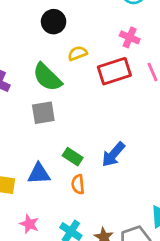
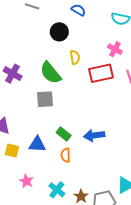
yellow semicircle: (78, 53) -> (75, 57), turned 96
blue arrow: (113, 154) -> (94, 135), turned 36

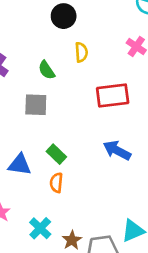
green semicircle: (50, 73) -> (47, 70), size x0.6
red rectangle: (101, 73) -> (113, 96), moved
blue arrow: (94, 135) -> (117, 150), moved, turned 30

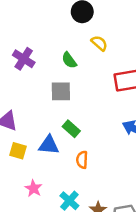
yellow semicircle: (81, 52) -> (99, 43), turned -42
green rectangle: (56, 154) -> (71, 129), moved

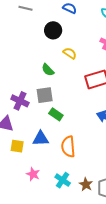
purple cross: (24, 59) -> (20, 101), moved
green rectangle: (71, 129) -> (56, 114), moved
orange semicircle: (82, 160) -> (68, 147), size x1.5

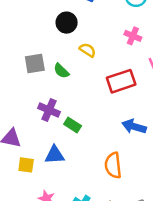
gray square: (45, 95) -> (35, 64), moved
purple cross: (20, 101) -> (49, 110), moved
orange semicircle: (68, 147) -> (113, 165), moved

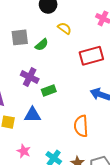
green semicircle: (61, 71) -> (42, 45), turned -88
green rectangle: (73, 125) -> (49, 91), turned -56

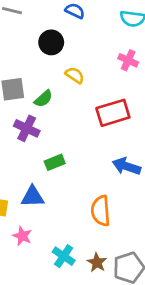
purple cross: (30, 77) -> (27, 128), moved
pink star: (24, 151) -> (22, 236), moved

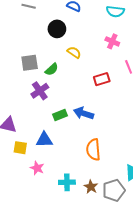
red rectangle: (113, 113) -> (102, 79), size x0.7
purple cross: (27, 128) -> (40, 91), turned 30
blue arrow: (126, 166) -> (84, 113), moved
cyan cross: (64, 256) -> (67, 182), turned -35

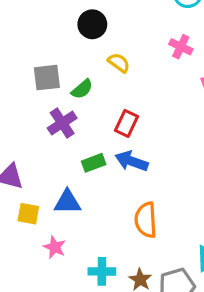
red rectangle: (102, 79) -> (127, 123), moved, turned -49

